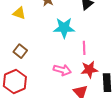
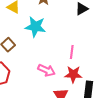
cyan star: (64, 28) -> (35, 27), moved

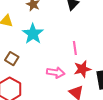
cyan star: (35, 27) -> (33, 34), turned -30

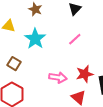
pink line: (75, 48) -> (75, 39), moved, turned 56

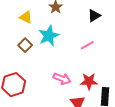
brown square: (14, 64) -> (25, 45), moved

